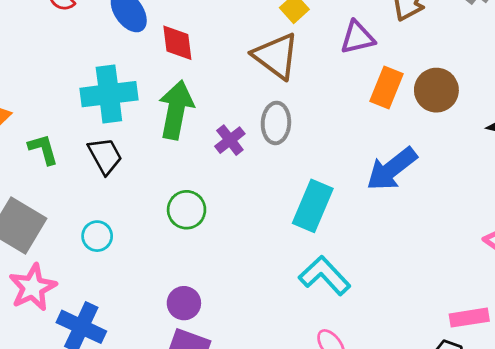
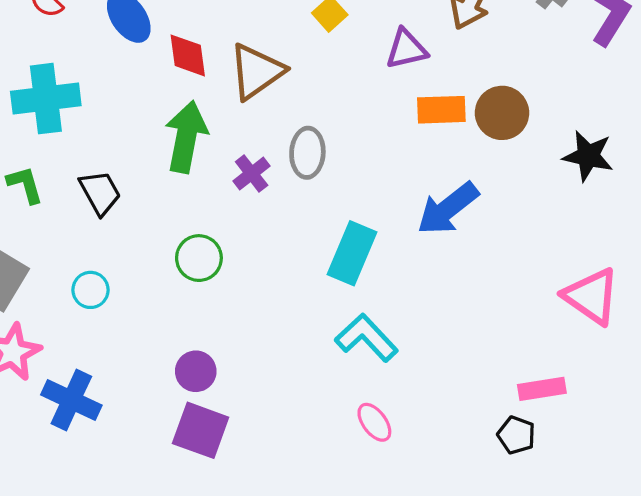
brown triangle: (276, 56) -> (256, 71), moved, turned 48
orange rectangle: (386, 87) -> (441, 110), turned 66
cyan cross: (109, 94) -> (46, 99), moved

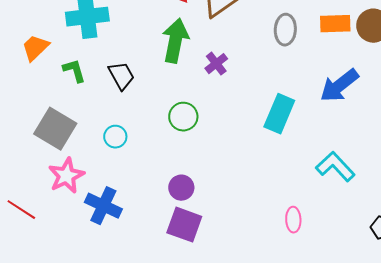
gray ellipse: (307, 153) -> (285, 30), moved
cyan L-shape: (366, 338) -> (335, 167), moved
pink ellipse: (374, 422) -> (293, 220), turned 35

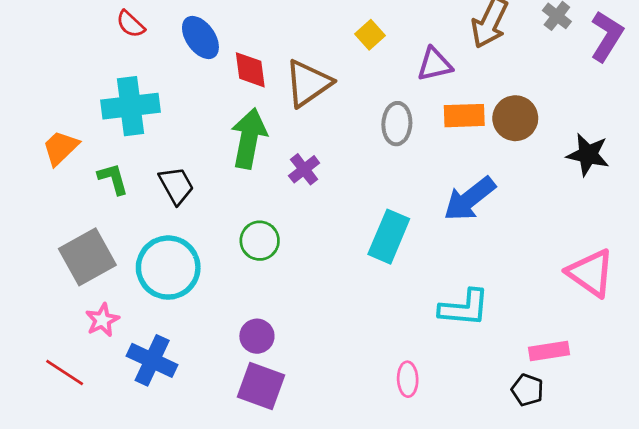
gray square: (55, 129) -> (87, 257), turned 30
cyan circle: (115, 137) -> (168, 268), size x2.0
cyan L-shape: (335, 167) -> (464, 308), turned 138
pink star: (66, 176) -> (102, 320), size x0.7
red line: (21, 210) -> (65, 372), moved

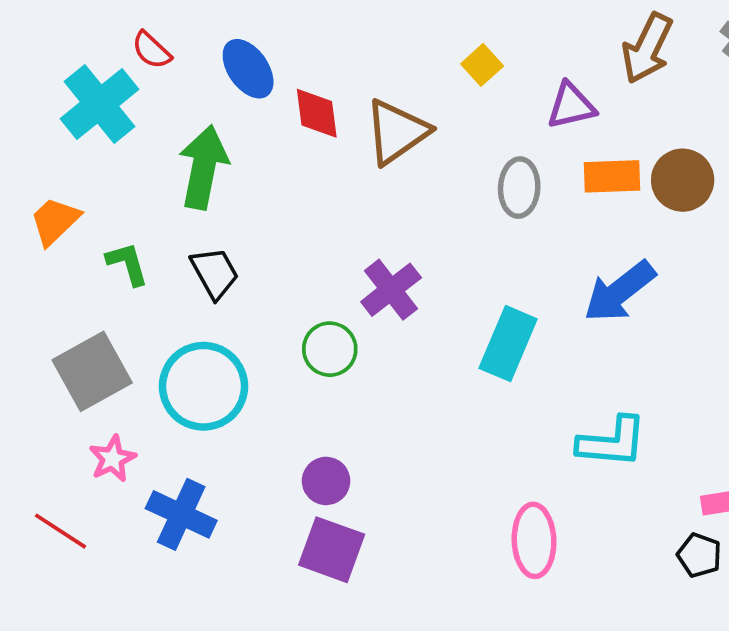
cyan cross: (130, 106) -> (99, 104), moved, turned -32
green arrow: (249, 138) -> (203, 167), moved
purple cross: (304, 169) -> (391, 290), moved, size x1.4
pink ellipse: (408, 379) -> (534, 540), size x1.5

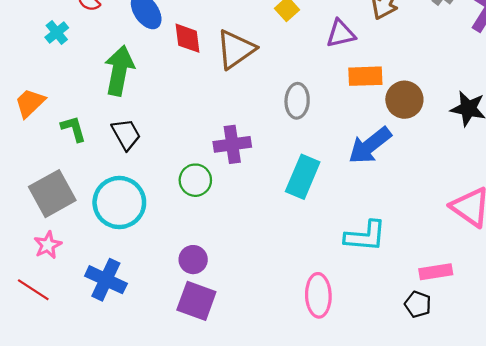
cyan cross: (99, 104) -> (57, 33), size x0.5
brown circle: (683, 180) -> (404, 100), moved
gray ellipse: (519, 188) -> (297, 101), moved
purple cross: (391, 290) -> (232, 144), turned 30
pink star: (112, 459) -> (48, 245), moved

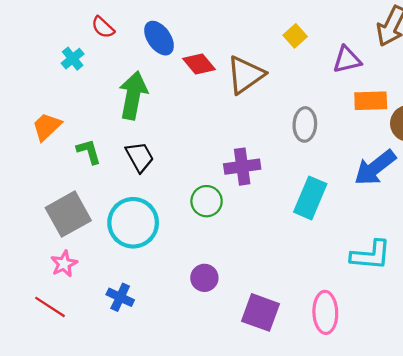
red diamond: (188, 38) -> (199, 64), turned -32
blue cross: (106, 280) -> (120, 297), size x0.7
purple square: (196, 301) -> (261, 312), moved

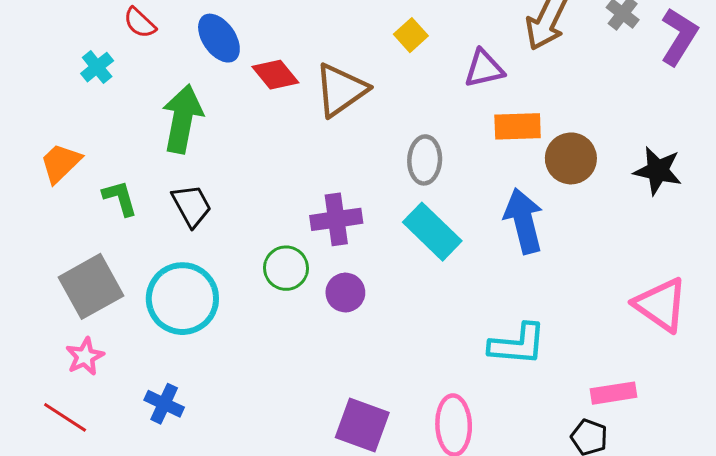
blue arrow: (375, 168) -> (524, 221), turned 114
cyan rectangle: (310, 198) -> (432, 232), moved, turned -69
purple circle: (204, 278) -> (345, 293), moved

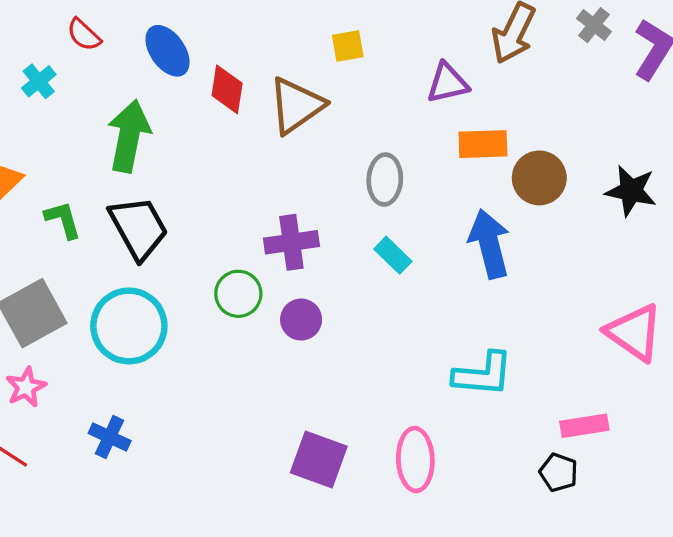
yellow square: (411, 35) -> (348, 46), moved, turned 32
red diamond: (275, 75) -> (227, 89), turned 48
black trapezoid: (192, 206) -> (139, 228), size x1.4
cyan rectangle: (432, 232) -> (393, 255), size x0.6

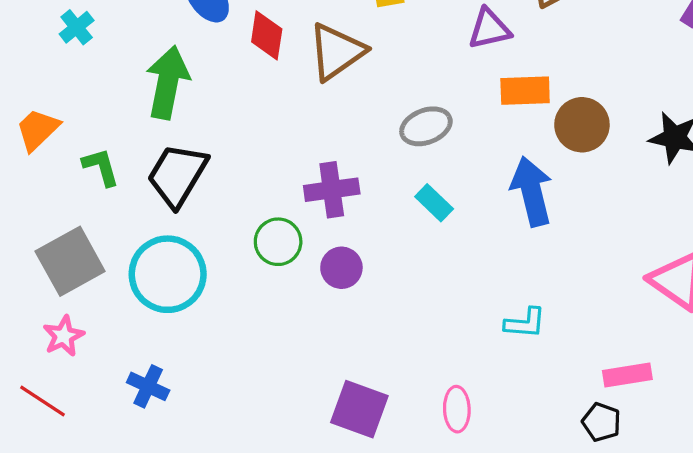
gray ellipse: (385, 180) -> (426, 126), turned 66
black trapezoid: (139, 228) -> (177, 175), turned -120
cyan L-shape: (483, 374) -> (525, 323), size x0.7
pink ellipse: (415, 460) -> (457, 409), size x0.7

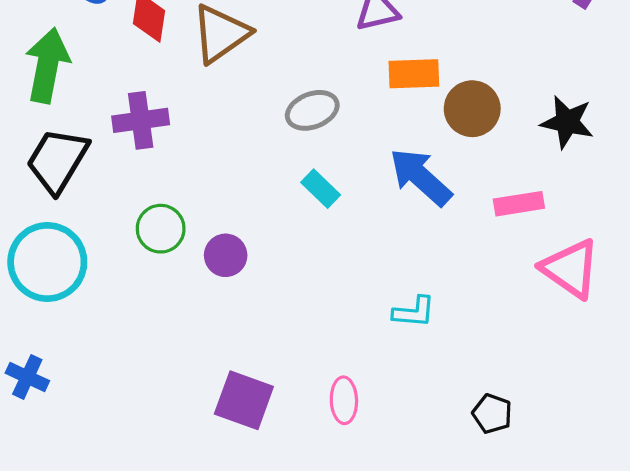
purple cross: (332, 190) -> (141, 120), moved
blue arrow: (532, 191) -> (421, 177), turned -34
pink rectangle: (627, 375) -> (519, 204), moved

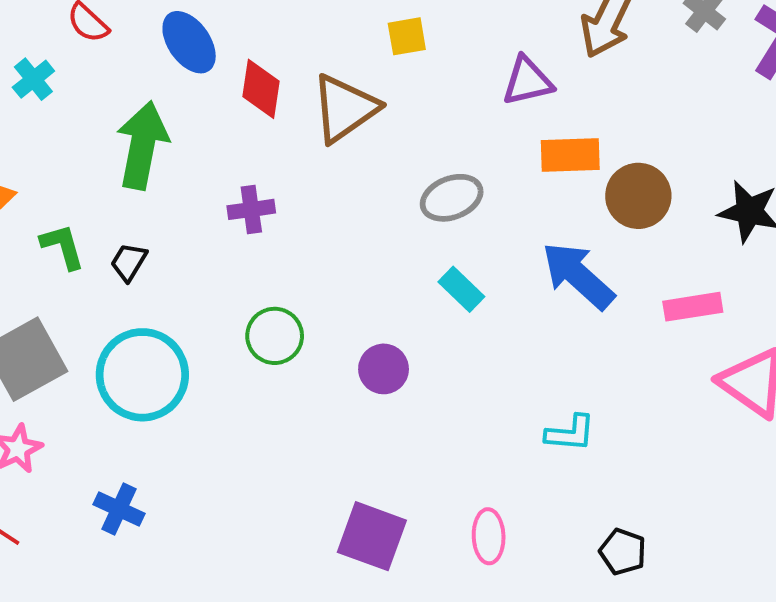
purple cross: (141, 120) -> (251, 209), size x0.7
black trapezoid: (57, 160) -> (129, 262), moved, size x0.5
purple circle: (226, 255) -> (384, 369), moved
black pentagon: (492, 414) -> (623, 552), moved

